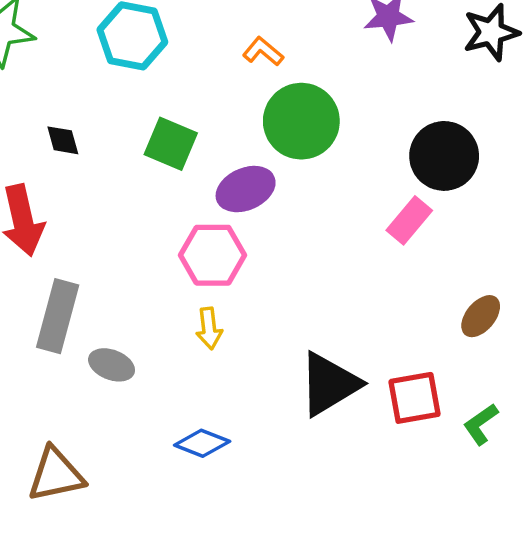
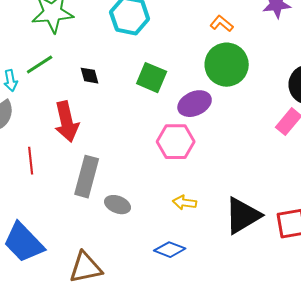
orange L-shape: (263, 51) -> (222, 24), moved
yellow arrow: (209, 328) -> (185, 203), moved, turned 105

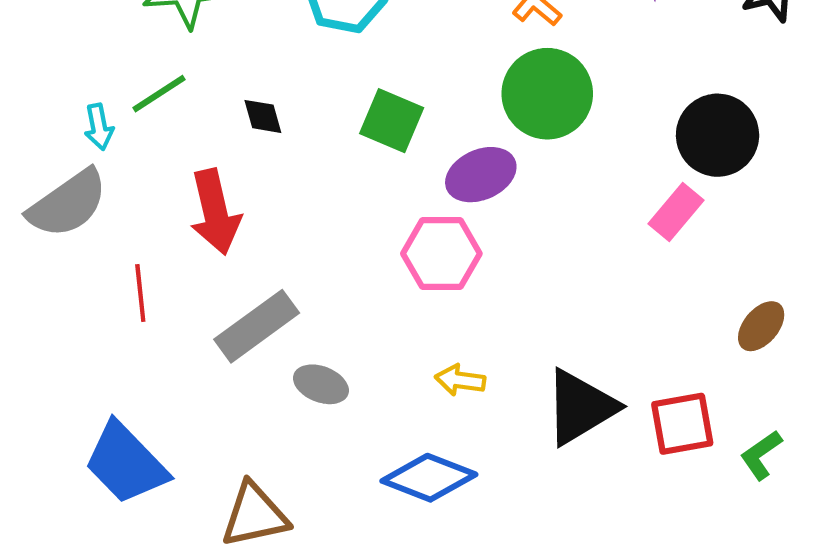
gray rectangle: (87, 177) -> (257, 326), turned 39
blue diamond: (170, 250) -> (429, 478), size x1.4

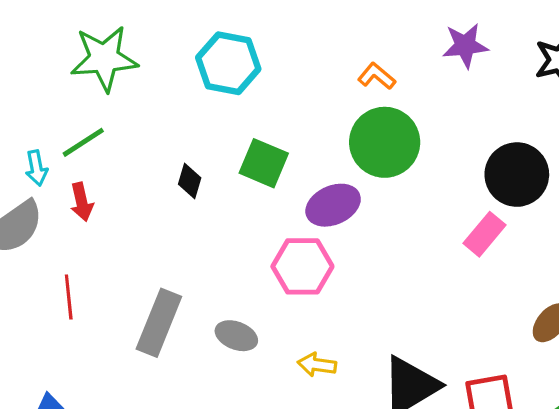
black diamond: (263, 116) -> (190, 181), moved, turned 32
red arrow: (215, 212) -> (82, 202), moved, size x0.6
gray rectangle: (257, 326) -> (159, 323), turned -32
gray ellipse: (321, 384) -> (236, 336), moved

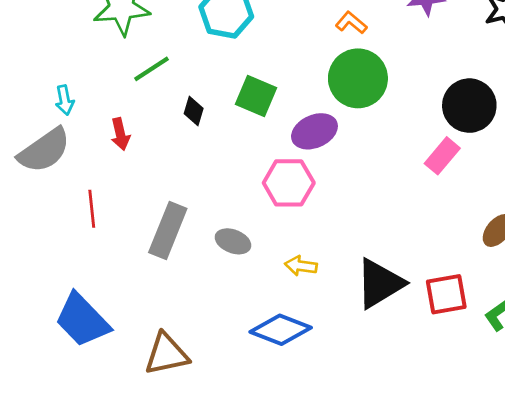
green line: (83, 142) -> (152, 69), moved
red arrow: (82, 202) -> (120, 134), moved

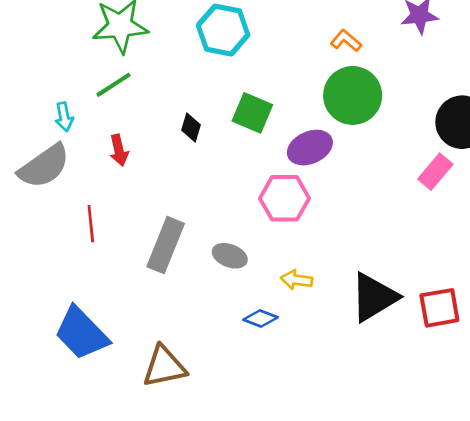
green line: (152, 69) -> (114, 85), moved
blue diamond: (281, 330) -> (260, 319), moved, size x0.6

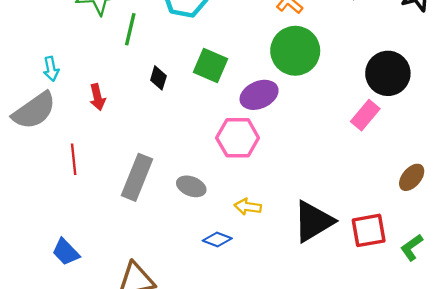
green line: (114, 85) -> (130, 29), moved, turned -44
blue trapezoid: (81, 333) -> (66, 252), size x0.6

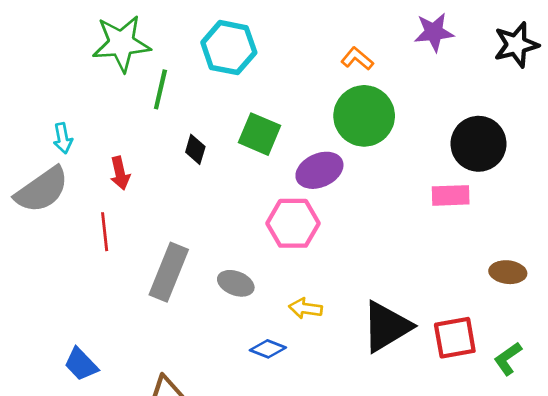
pink rectangle: (365, 115) -> (451, 195), turned 48
red line: (74, 159) -> (105, 232), moved
brown ellipse: (412, 177) -> (508, 272), turned 56

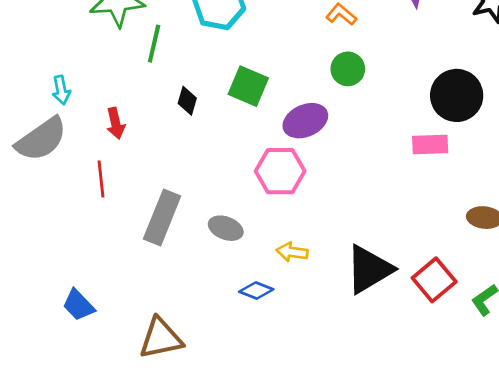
green circle: (364, 116) -> (348, 69), size x0.6
red square: (455, 338) -> (434, 280), turned -30

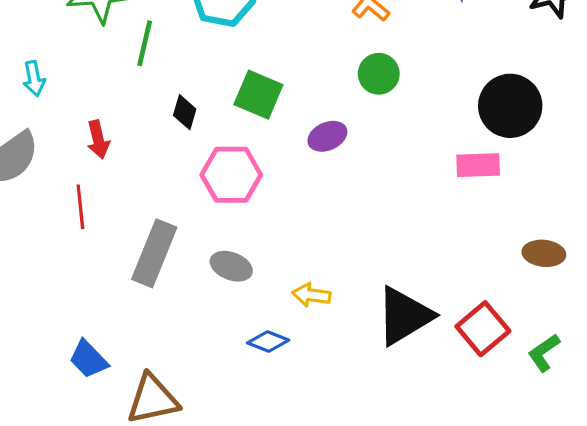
cyan arrow: (61, 90) -> (34, 79), moved
purple ellipse: (305, 121) -> (327, 136), size x0.7
pink hexagon: (280, 171) -> (231, 175), moved
blue trapezoid: (78, 305) -> (89, 359), moved

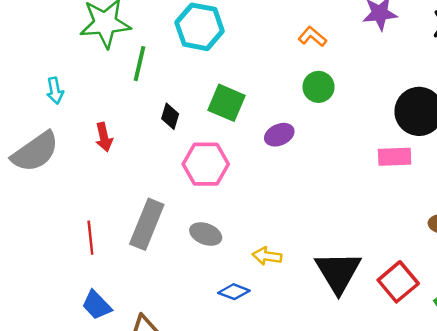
red line: (80, 207) -> (90, 238), moved
black triangle: (404, 316) -> (338, 272), turned -30

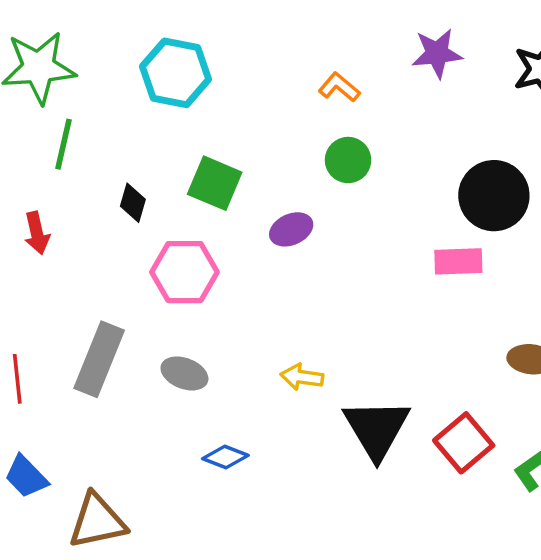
green line: (139, 64) -> (64, 144), moved
yellow arrow: (267, 256) -> (302, 377), moved

